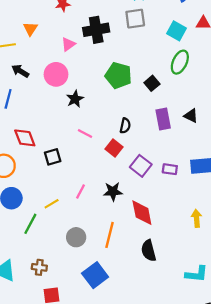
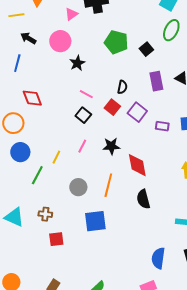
black square: (53, 157) -> (83, 115), moved, turned -35
purple square: (141, 166) -> (137, 112), moved
yellow line: (52, 204) -> (56, 157), turned -32
blue square: (95, 275) -> (95, 221), turned 30

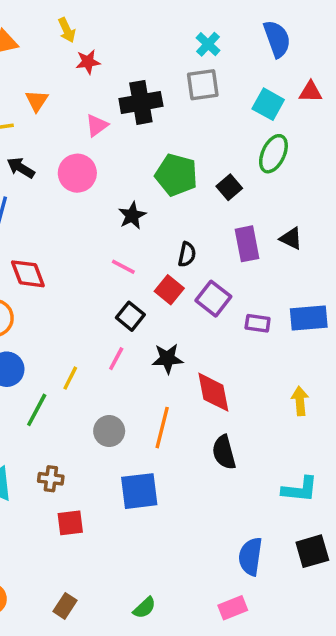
black star: (77, 63) -> (132, 216), moved
black square: (83, 115) -> (130, 316), moved

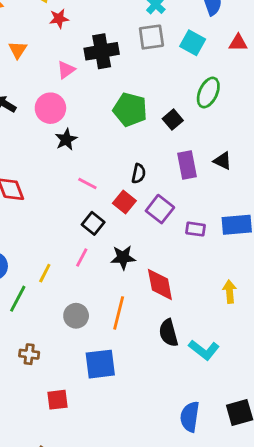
cyan square: (268, 104) -> (193, 43), moved
black star: (132, 216) -> (66, 139), moved
cyan L-shape: (300, 489) -> (204, 350), moved, turned 32
red square: (70, 523) -> (58, 400), moved

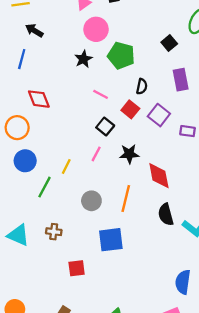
pink circle: (50, 108) -> (96, 29), moved
green pentagon: (130, 110) -> (121, 56), moved

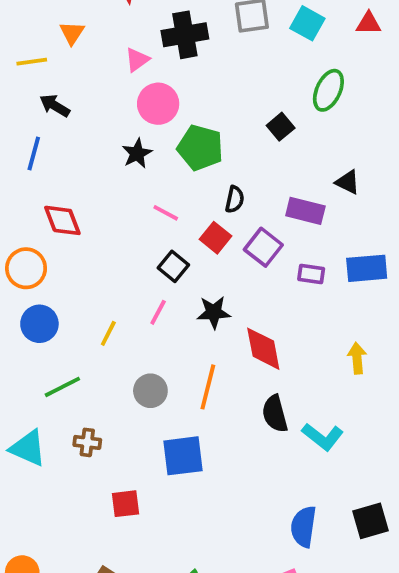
purple rectangle: (181, 80) -> (305, 211), moved, turned -65
green line: (45, 187) -> (62, 387), moved, turned 35

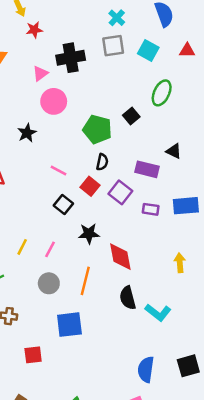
green pentagon: (200, 148) -> (97, 129), moved
black star: (137, 153) -> (27, 133), moved
pink line: (158, 312) -> (50, 249), moved

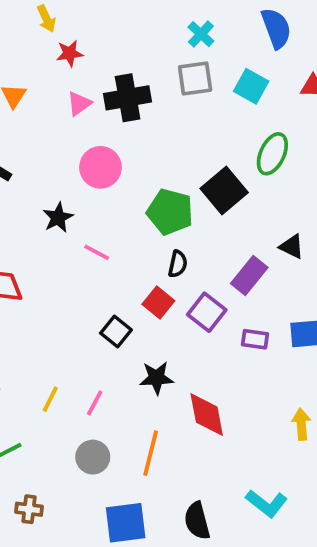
pink triangle: (40, 74) -> (79, 104), moved
black square: (131, 116) -> (224, 191), size x1.6
purple rectangle: (147, 169) -> (249, 275), turned -65
pink line: (59, 171) -> (97, 252), moved
black semicircle: (128, 298) -> (197, 521), moved

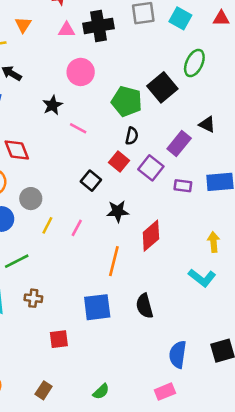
pink triangle: (79, 104) -> (67, 30), turned 36
red diamond: (207, 415) -> (151, 236), turned 60
gray circle: (93, 457) -> (31, 199), moved
cyan L-shape: (267, 503) -> (202, 278), moved

